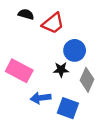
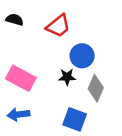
black semicircle: (26, 14) -> (15, 20), moved
blue arrow: (41, 98) -> (18, 114), moved

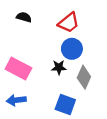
black semicircle: (15, 20) -> (24, 17), moved
red trapezoid: (58, 26) -> (69, 23), moved

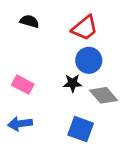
pink rectangle: (18, 68) -> (23, 85), size x0.7
gray diamond: (84, 77) -> (104, 95), turned -65

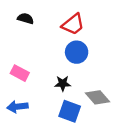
black star: (73, 83) -> (63, 83), moved
gray diamond: (104, 95) -> (97, 97), moved

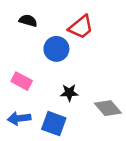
blue circle: (77, 52) -> (56, 49), moved
blue square: (70, 111) -> (54, 124), moved

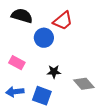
black semicircle: (28, 21) -> (22, 16), size x1.5

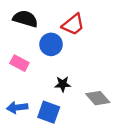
pink rectangle: (17, 63) -> (19, 63), moved

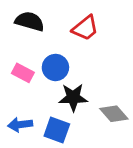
blue circle: (51, 44) -> (55, 67), moved
black star: (63, 84) -> (73, 97), size x1.5

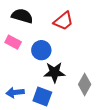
pink rectangle: (23, 73) -> (13, 42), moved
gray diamond: (114, 114) -> (85, 84), turned 70

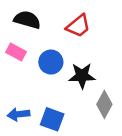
black star: (54, 72) -> (82, 76), moved

